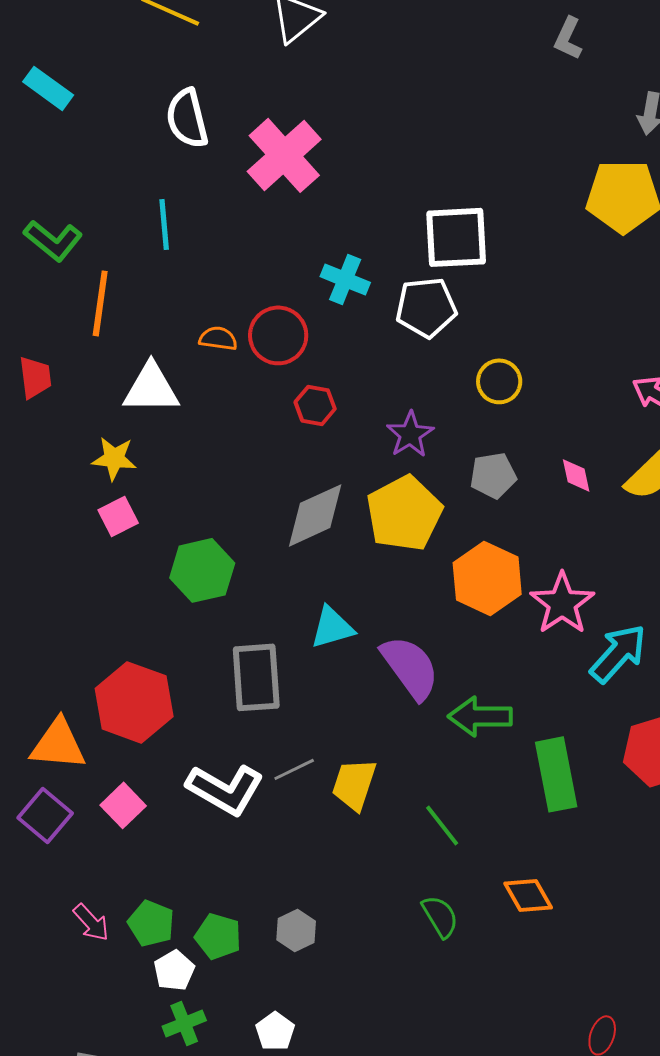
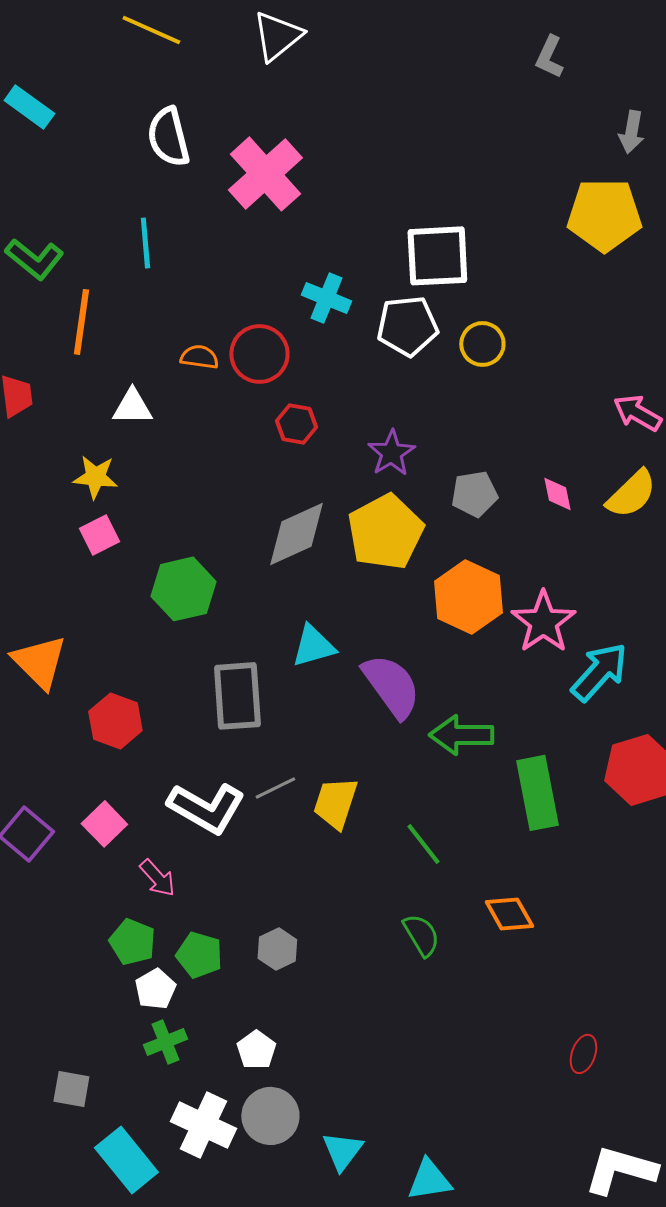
yellow circle: (499, 381) -> (482, 344), moved
white triangle: (151, 388) -> (132, 407), size x0.7
red hexagon: (134, 702) -> (115, 721), size x0.7
orange triangle: (58, 744) -> (39, 662), moved, turned 40
pink arrow: (91, 922) -> (157, 878), moved

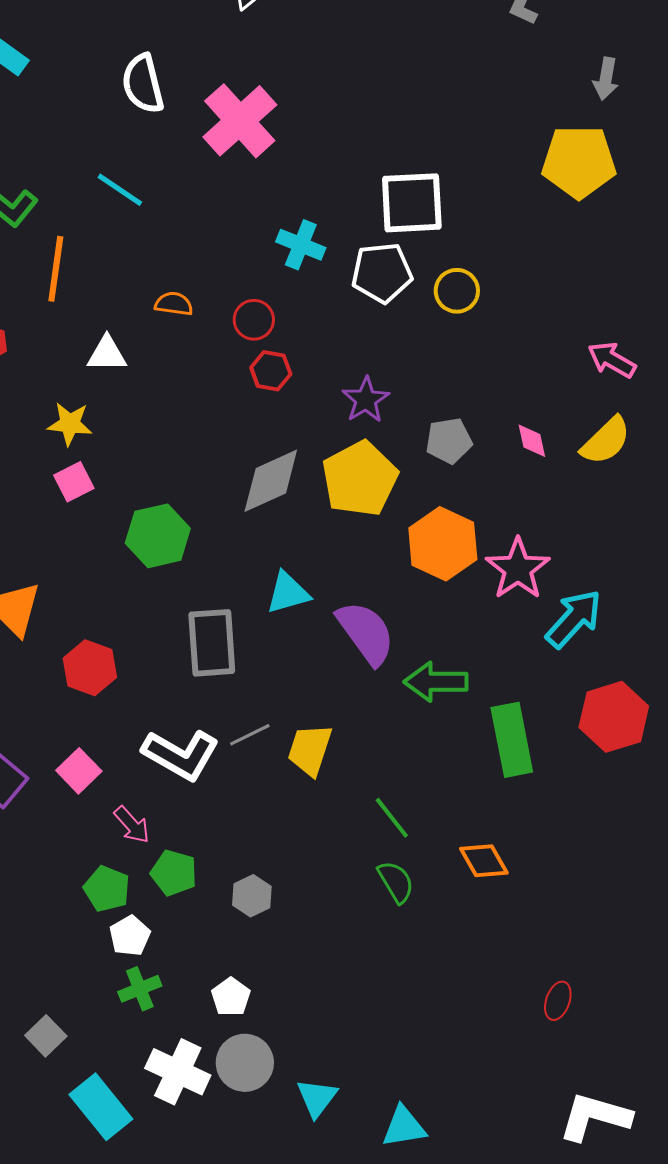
cyan line: (145, 243) -> (120, 190), turned -51
red circle: (259, 354) -> (254, 320), moved, size x0.7
green line: (423, 844) -> (392, 818), moved
green pentagon: (199, 955) -> (174, 873), moved
gray square: (71, 1089) -> (46, 1036), turned 36

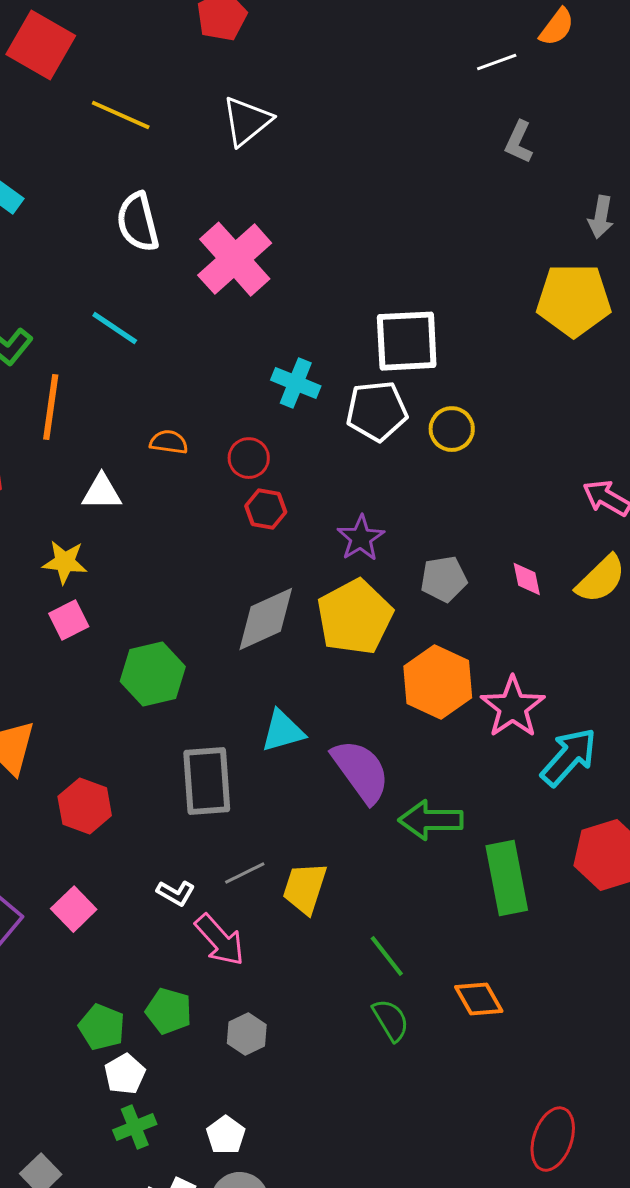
white L-shape: (181, 755) -> (176, 893), size x0.5
pink arrow: (132, 825) -> (220, 940), moved, size x1.4
red ellipse: (558, 1001) -> (553, 1139), size x1.6

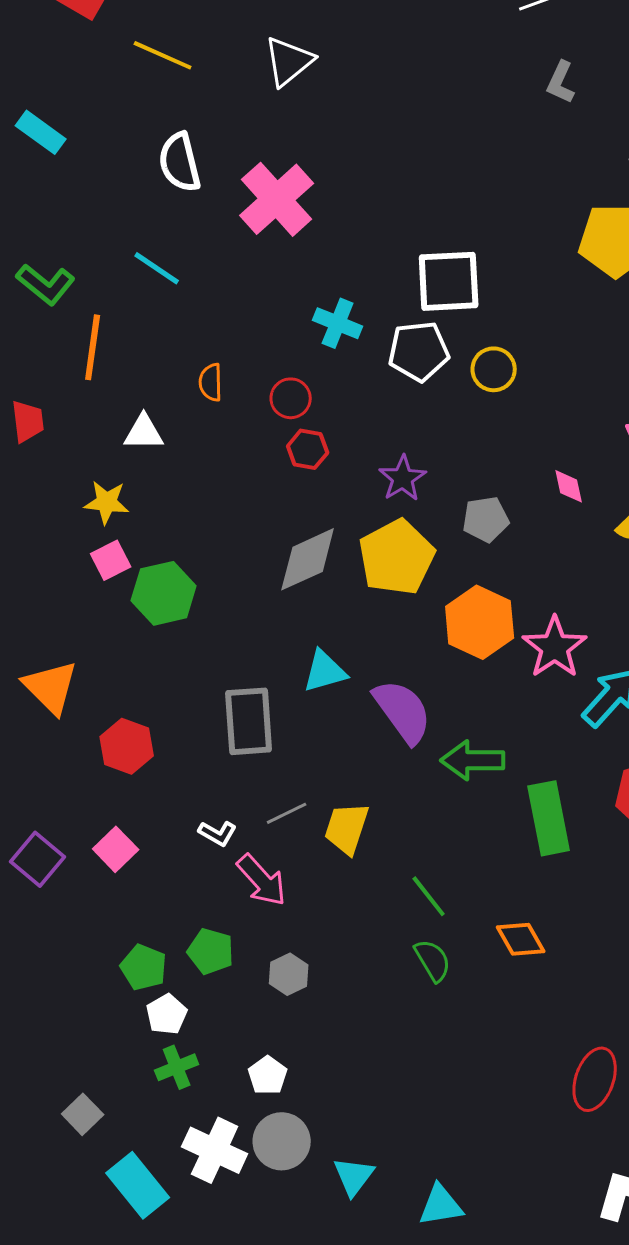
orange semicircle: (169, 442) -> (211, 382), turned -99
pink diamond: (527, 579) -> (569, 486), moved
green hexagon: (153, 674) -> (164, 593), moved

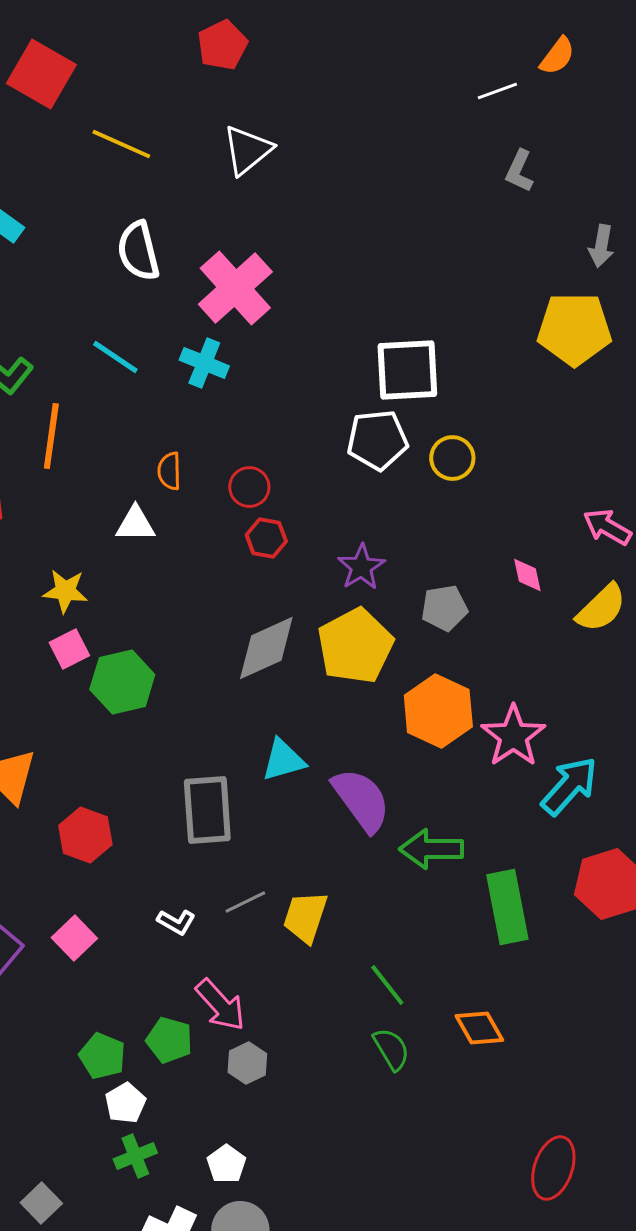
cyan cross: (338, 323) -> (204, 363), moved
white triangle: (144, 432) -> (135, 524), moved
pink arrow: (262, 880) -> (220, 1005), moved

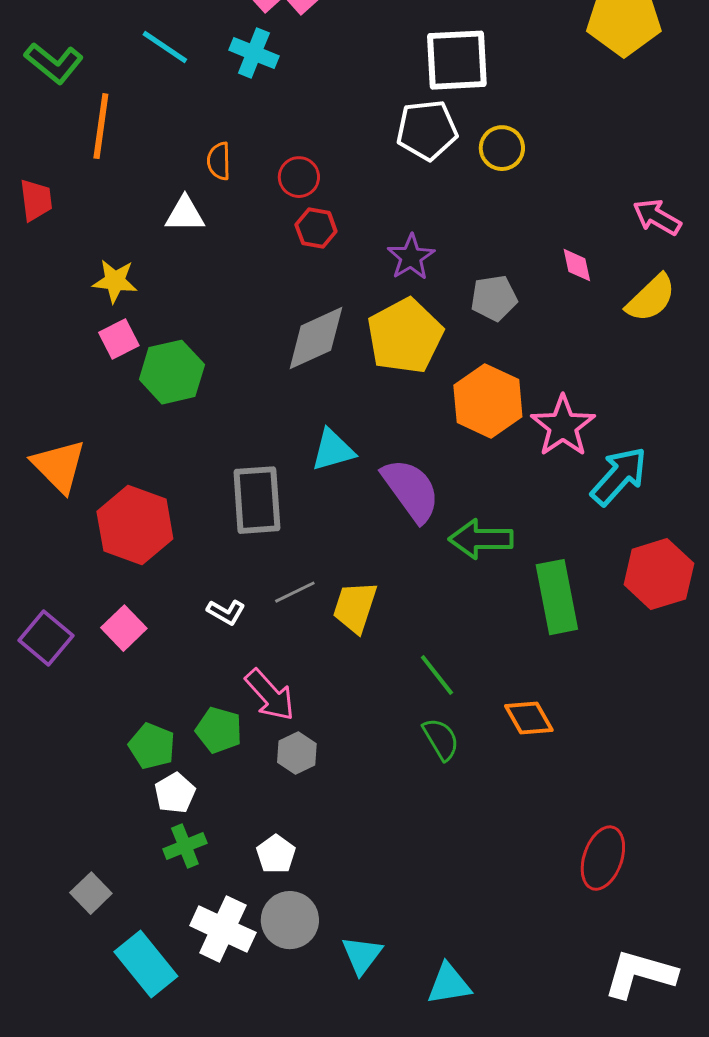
red hexagon: (85, 835) -> (135, 525), size x1.4

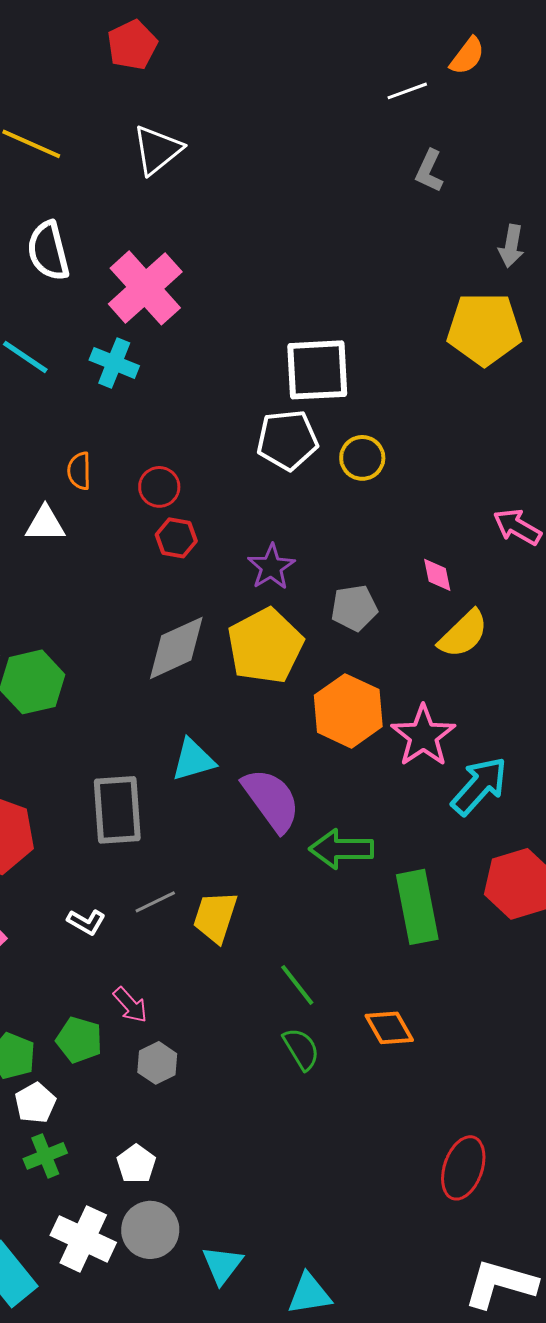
yellow semicircle: (651, 298) -> (463, 634), moved
pink arrow: (270, 695) -> (130, 1005), size x0.7

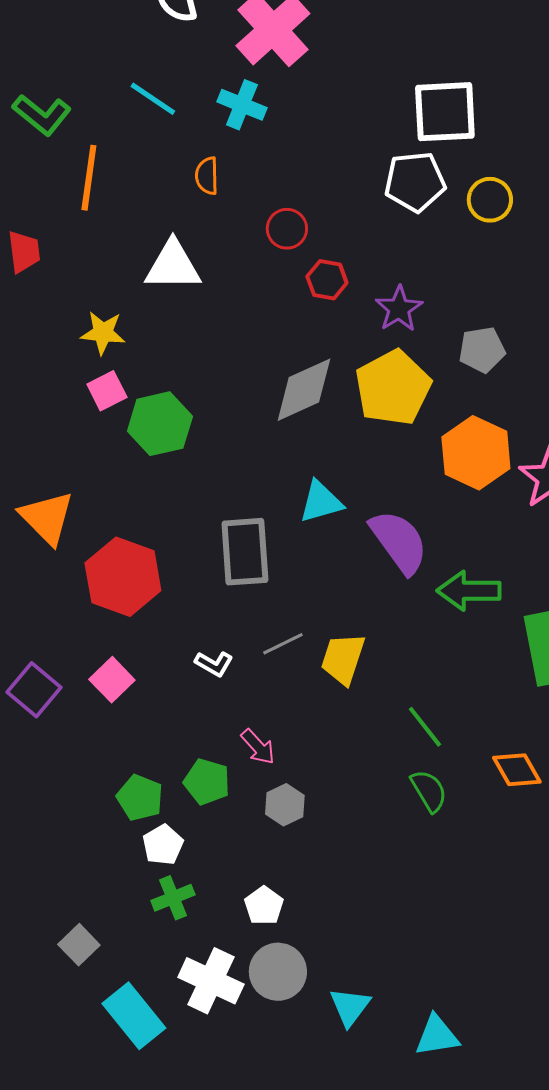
orange semicircle: (79, 471) -> (207, 176), moved
white triangle: (45, 524) -> (173, 266), size x1.4
red hexagon: (176, 538) -> (327, 280), moved

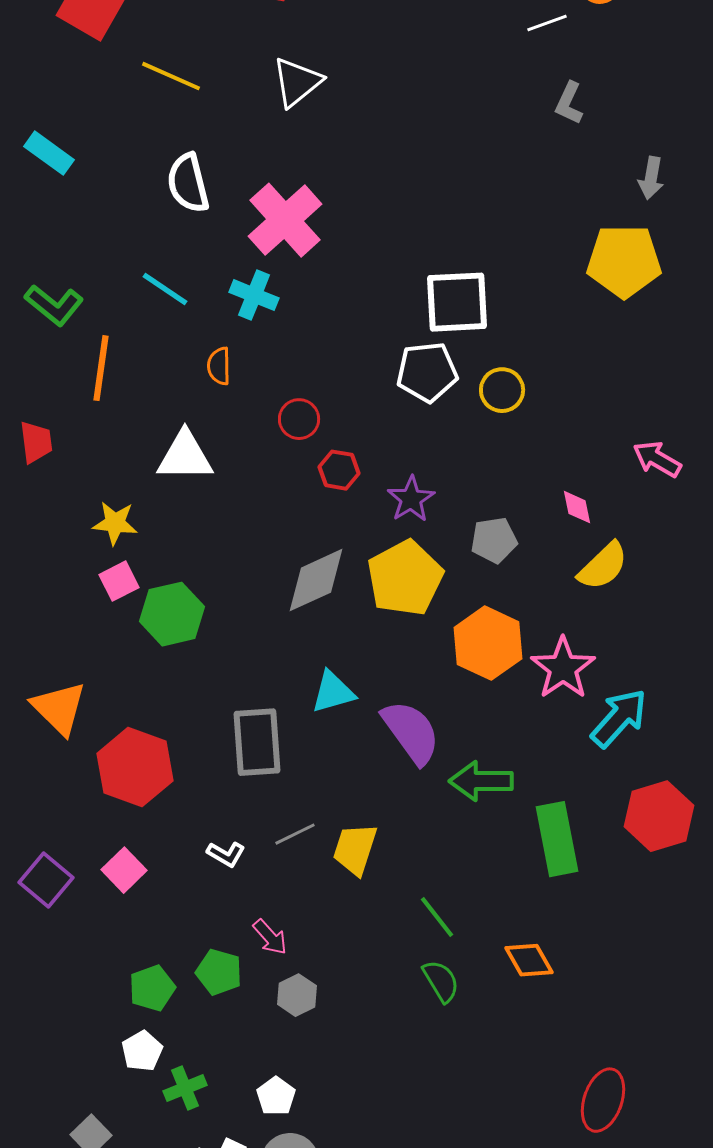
green pentagon: (140, 798) -> (152, 988), turned 30
white pentagon: (163, 845) -> (142, 1051), moved

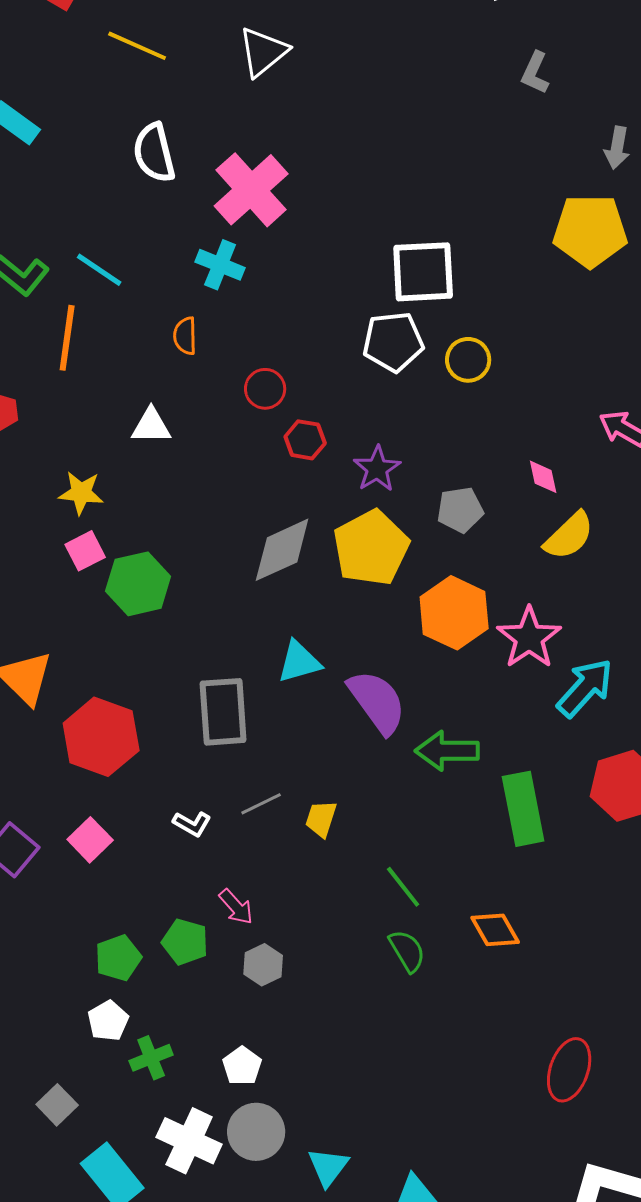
cyan line: (165, 289) -> (99, 270), moved
white triangle: (185, 456) -> (151, 426), size x0.7
yellow trapezoid: (355, 849) -> (321, 819), size x0.7

